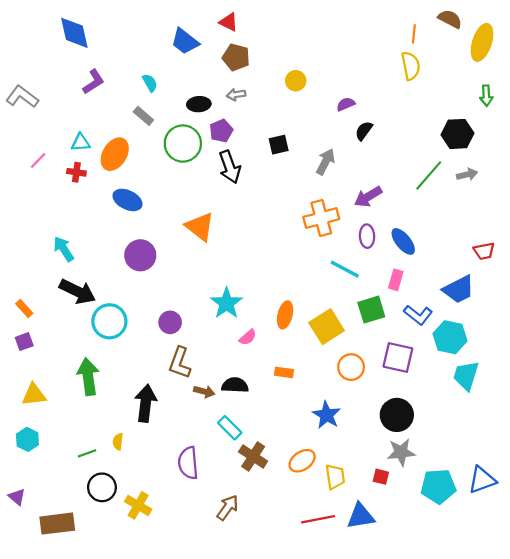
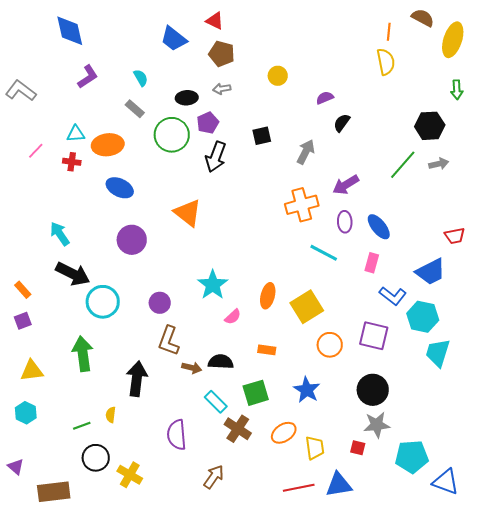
orange ellipse: (115, 154) -> (108, 145), turned 52
black arrow: (230, 167) -> (216, 157), turned 40
green square: (371, 310) -> (256, 393), moved
blue triangle: (482, 480) -> (446, 482), moved, turned 40

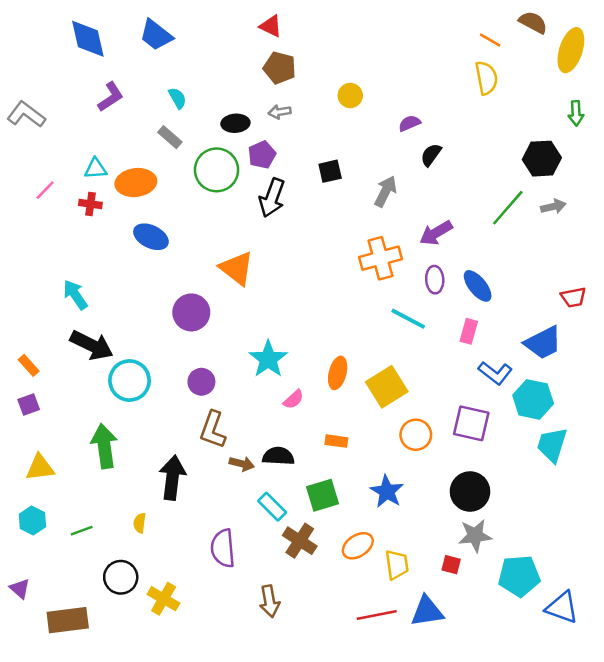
orange line: (389, 32) -> (490, 40), turned -66
blue trapezoid: (174, 39) -> (156, 35), moved
purple circle: (132, 240) -> (191, 312), moved
green line: (82, 426) -> (82, 531), moved
brown arrow: (214, 477) -> (270, 601), turned 135

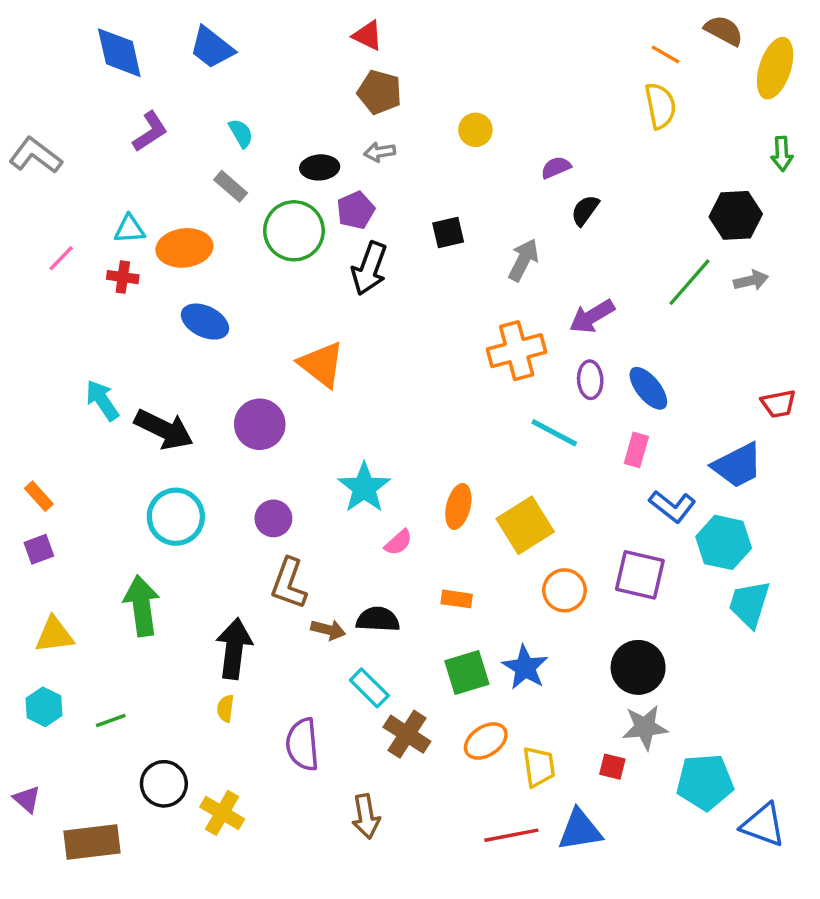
black arrow: (92, 345) -> (164, 429), moved
green square: (322, 495) -> (467, 673), moved
yellow semicircle: (140, 523) -> (225, 708), moved

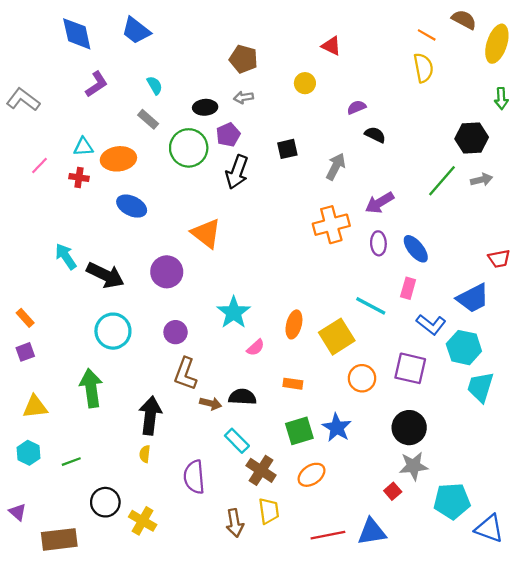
red triangle: (368, 36) -> (331, 46), moved
black semicircle: (585, 210) -> (375, 135), turned 80
cyan line: (554, 433) -> (371, 306), moved
yellow trapezoid: (539, 767) -> (269, 511), moved
red square: (612, 767) -> (393, 491), turned 35

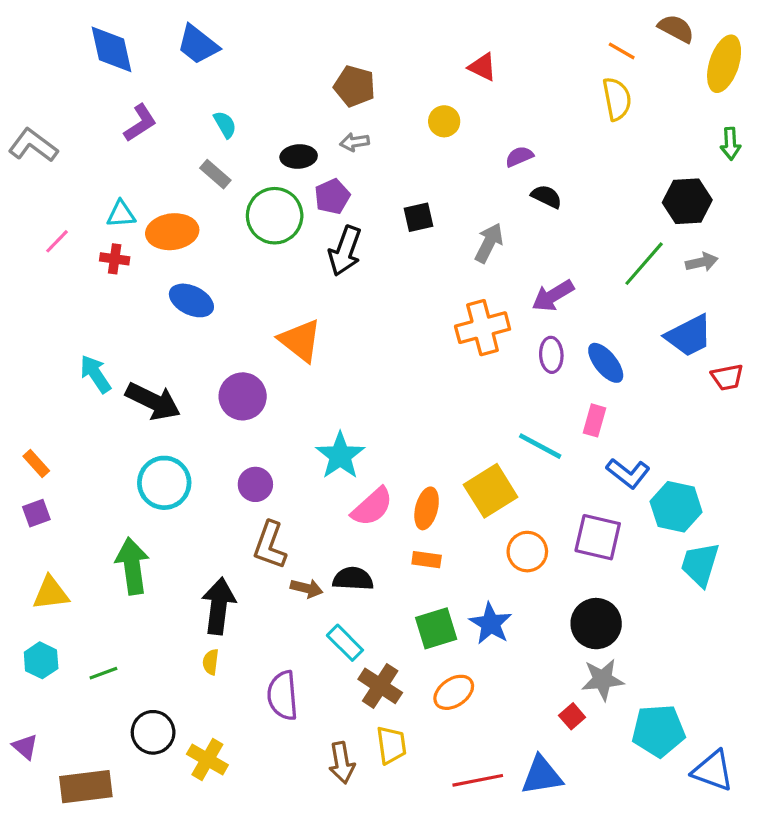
blue trapezoid: (473, 298) -> (689, 336), moved
orange ellipse: (294, 324) -> (427, 508), moved
pink semicircle: (256, 348) -> (372, 507), size x1.6

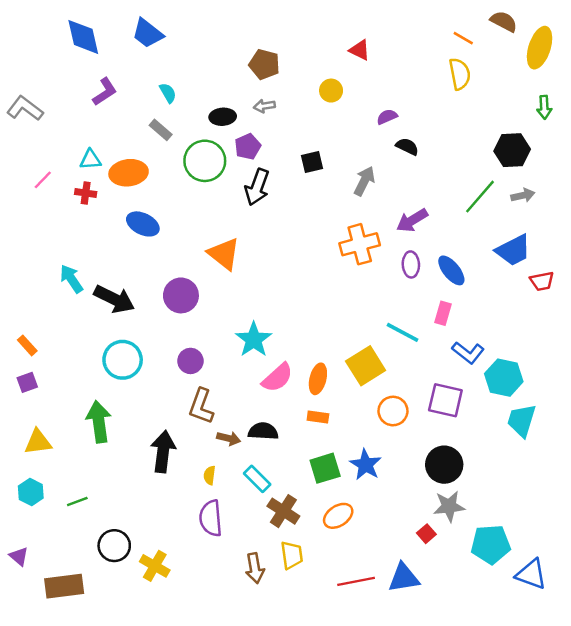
yellow semicircle: (211, 662) -> (210, 475), moved

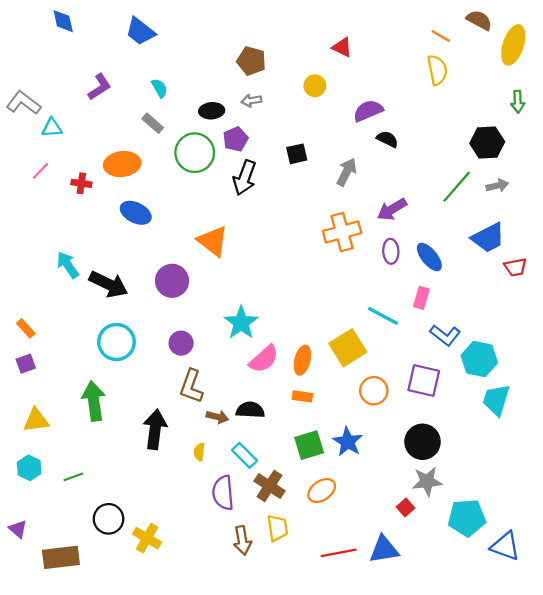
blue diamond: (83, 37) -> (63, 21), moved, size x0.7
purple semicircle: (387, 117) -> (368, 111), size x1.5
cyan triangle: (90, 160) -> (52, 128), moved
purple semicircle: (211, 518) -> (223, 493), moved

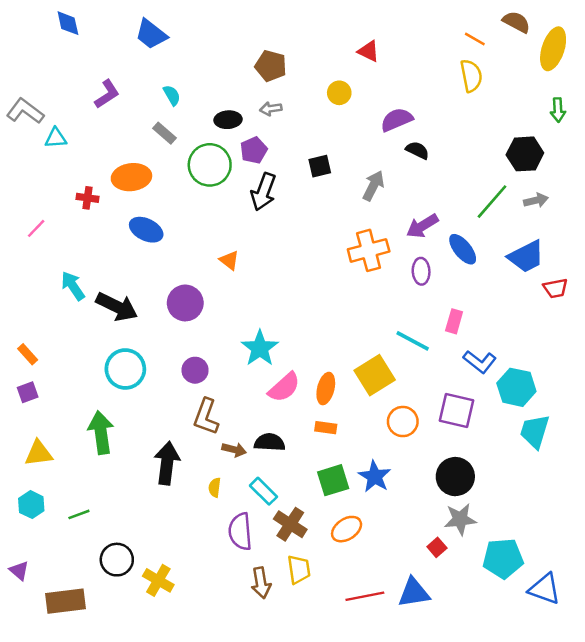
pink line: (41, 171) -> (36, 228), moved
orange triangle: (213, 241) -> (229, 260), size x0.6
blue ellipse: (429, 257) -> (463, 249), moved

